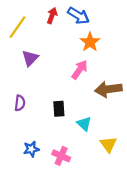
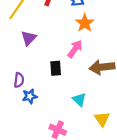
black rectangle: (59, 109) -> (56, 68), moved
blue star: (31, 149) -> (30, 96), moved

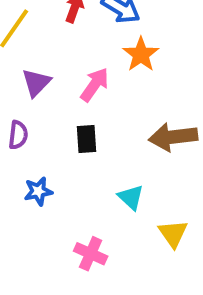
pink arrow: (75, 49) -> (95, 85), moved
purple semicircle: (19, 80) -> (18, 135), moved

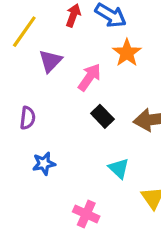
purple triangle: (36, 83) -> (50, 61), moved
black rectangle: (87, 139) -> (102, 116), moved, turned -40

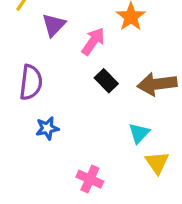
purple semicircle: (28, 118) -> (31, 82), size x1.5
cyan triangle: (119, 168) -> (139, 133), moved, turned 30

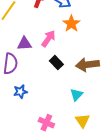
purple triangle: (54, 25) -> (24, 44), moved, turned 42
yellow triangle: (157, 163) -> (82, 121), moved

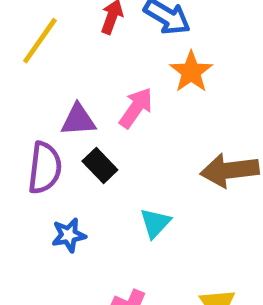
black rectangle: (56, 63) -> (100, 165), moved
cyan triangle: (76, 95) -> (155, 223), moved

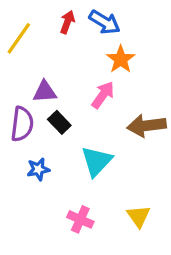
pink arrow: (136, 108) -> (103, 95), moved
cyan triangle: (155, 223) -> (96, 161), size x1.5

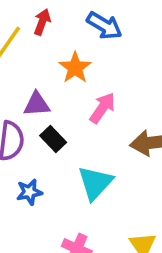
red arrow: (67, 22) -> (42, 22), moved
orange star: (121, 59) -> (75, 68), moved

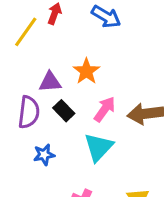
orange star: (75, 68) -> (86, 71), moved
pink arrow: (103, 108) -> (105, 109), moved

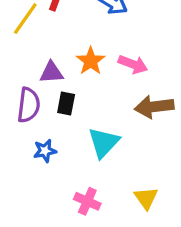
pink arrow: (105, 109) -> (133, 64), moved, turned 76
black rectangle: (64, 111) -> (66, 103), turned 55

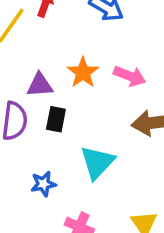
blue star: (45, 151) -> (43, 184), moved

